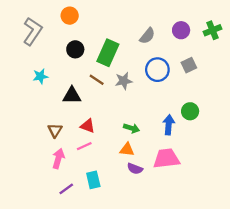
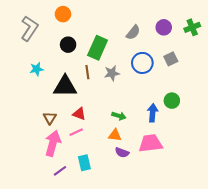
brown line: (97, 80) -> (87, 72), turned 48
black triangle: (72, 95) -> (65, 86), size x1.4
pink arrow: (58, 159) -> (53, 143), size x1.4

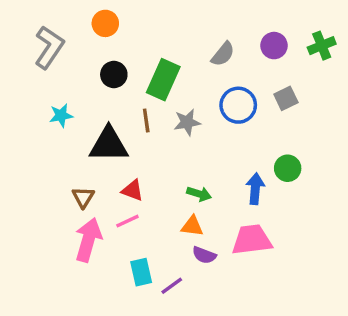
purple line: (60, 171) -> (172, 286), moved

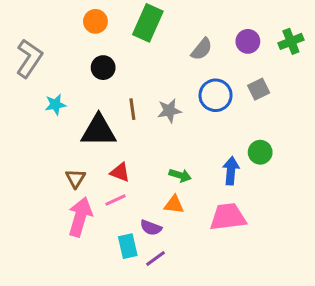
gray L-shape: (49, 47) -> (29, 58), moved
green rectangle: (163, 80) -> (148, 23), moved
purple semicircle: (204, 255) -> (151, 228), moved

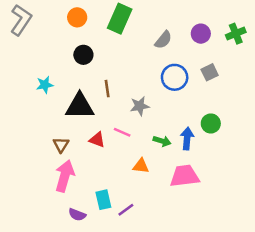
gray L-shape: (29, 58) -> (21, 20), moved
gray star: (169, 111) -> (140, 106), moved
green arrow: (180, 175) -> (162, 141), moved
pink line: (115, 200) -> (122, 132), moved, turned 49
purple semicircle: (151, 228) -> (77, 215), moved

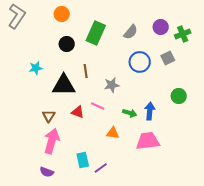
green rectangle: (120, 19) -> (96, 33), moved
green cross: (236, 34) -> (183, 34), moved
green circle: (211, 123) -> (179, 96), moved
purple semicircle: (77, 215) -> (47, 172), moved

